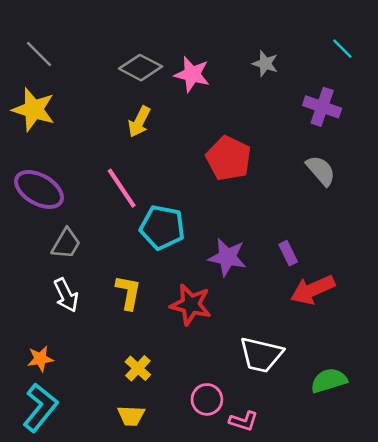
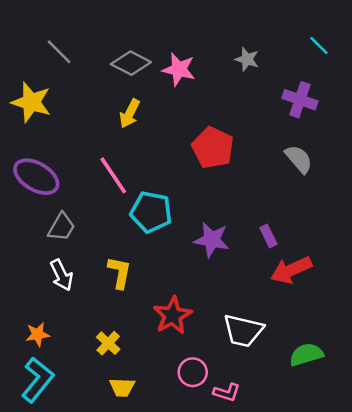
gray line: (39, 54) -> (59, 52), moved
red star: (191, 305) -> (173, 315), moved, turned 30
yellow cross: (138, 368) -> (108, 343), moved

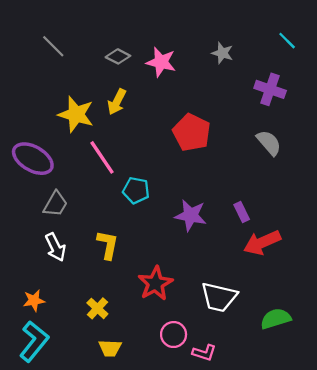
gray diamond: (131, 63) -> (118, 56), size x0.7
yellow star: (31, 102) -> (76, 114), moved
cyan pentagon: (151, 212) -> (136, 190), size x0.7

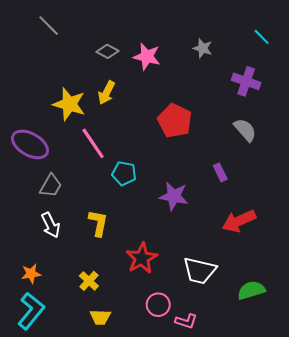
gray line: (53, 46) -> (49, 26), moved
purple rectangle: (242, 212) -> (220, 172), moved

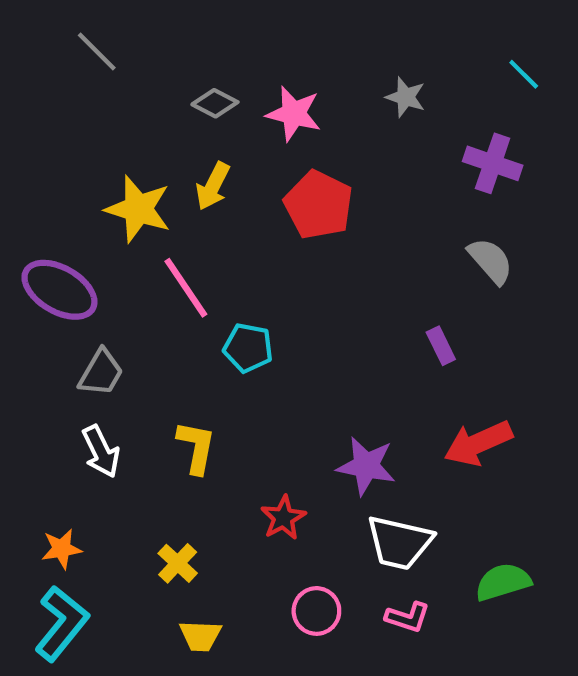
red pentagon: (175, 121) -> (319, 205), moved
purple star: (174, 196) -> (366, 466), moved
red star: (142, 258) -> (283, 518), size x0.7
pink L-shape: (186, 321) -> (408, 617), moved

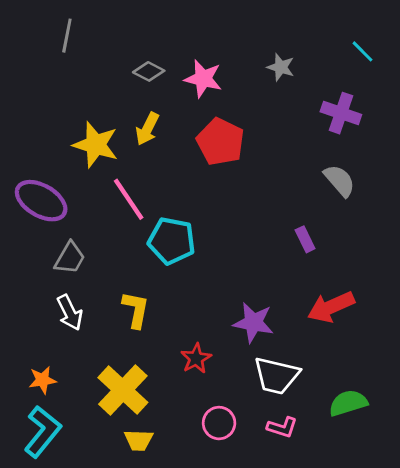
gray line: (97, 51) -> (67, 36), turned 56
cyan pentagon: (248, 348) -> (172, 241), size x1.4
yellow cross: (178, 563) -> (123, 390), size x1.8

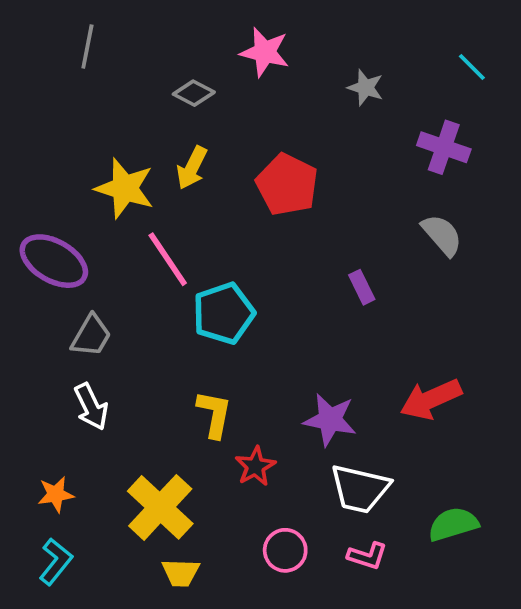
pink star: (203, 79) -> (265, 52), moved
purple rectangle: (305, 239) -> (362, 287), moved
cyan pentagon: (172, 241) -> (224, 313), turned -30
yellow L-shape: (136, 310) -> (214, 414), moved
cyan L-shape: (43, 432) -> (56, 562), size x0.7

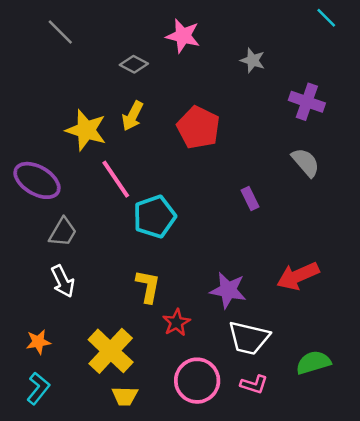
gray line: (87, 46) -> (60, 32), turned -56
cyan line: (472, 67) -> (326, 18), moved
pink circle: (285, 550) -> (197, 381), size x1.5

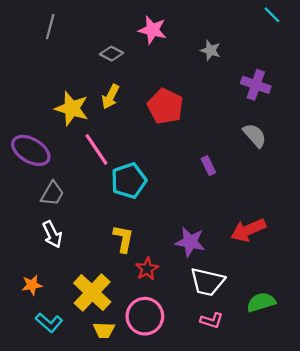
gray line: (60, 32) -> (50, 27), turned 60
pink circle: (197, 381) -> (145, 316), moved
cyan L-shape: (38, 388) -> (49, 323), moved, turned 92

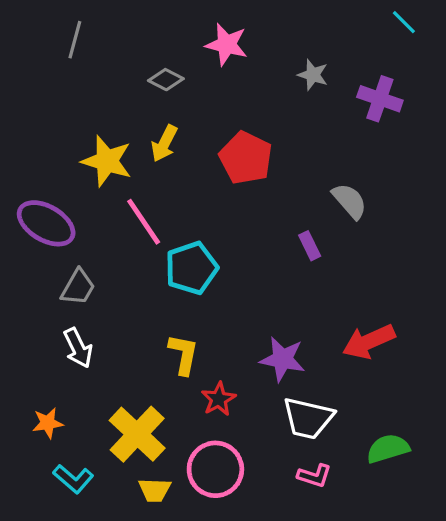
purple cross: (256, 85) -> (380, 99), moved
gray semicircle: (255, 135) -> (350, 201), moved

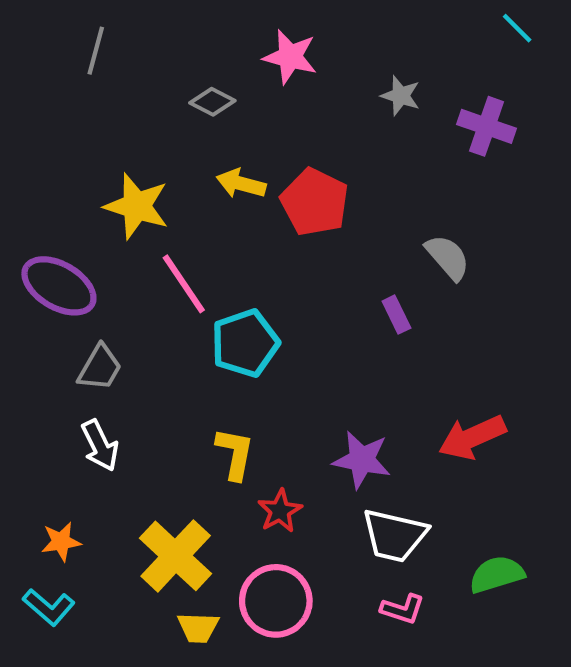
yellow arrow: (164, 143) -> (241, 184), moved, turned 78
cyan L-shape: (73, 479) -> (49, 607), moved

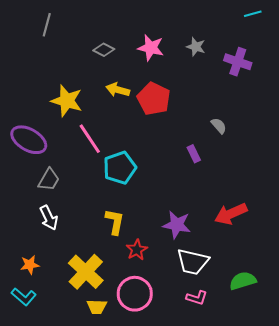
cyan line: (517, 28) -> (253, 14), turned -60
pink star: (290, 57) -> (151, 48), moved
gray semicircle: (448, 257) -> (219, 126), size x0.7

